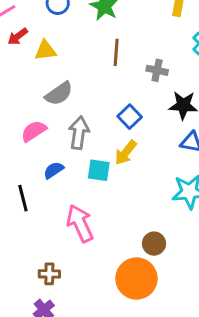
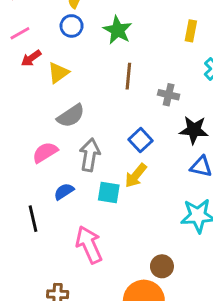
yellow triangle: (45, 50) -> (58, 73), turned -30

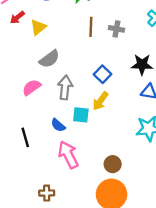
gray cross: (169, 95) -> (116, 29), moved
blue semicircle: (64, 192) -> (58, 125), moved, turned -104
brown circle: (162, 266) -> (113, 164), moved

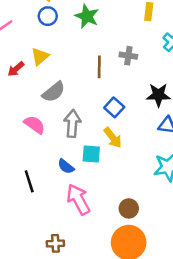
red arrow: (17, 17) -> (16, 69), moved
brown line: (91, 27) -> (99, 67), moved
pink semicircle: (32, 87) -> (35, 125), turned 72
yellow arrow: (100, 101) -> (113, 138), turned -72

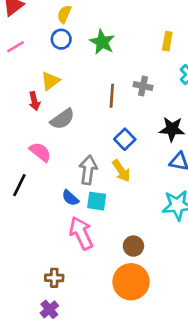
red arrow: (16, 69) -> (34, 101), moved, turned -66
gray arrow: (72, 124) -> (88, 170), moved
cyan square: (91, 154) -> (97, 201), moved
black line: (29, 181) -> (19, 185), moved, turned 40

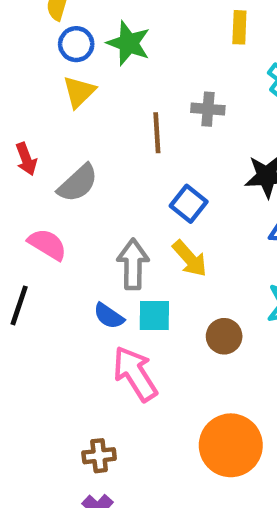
blue circle: (61, 39) -> (76, 44), moved
yellow triangle: (50, 81) -> (79, 92), moved
brown circle: (133, 246) -> (224, 336), moved

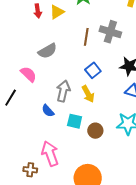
gray cross: (208, 109) -> (110, 32), size x1.5
red arrow: (26, 159) -> (38, 11), moved
cyan square: (154, 315) -> (75, 121), moved
pink arrow: (135, 374) -> (50, 154), moved

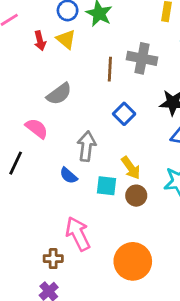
yellow triangle: (57, 12) -> (66, 39), turned -42
yellow arrow: (88, 94) -> (131, 168), moved

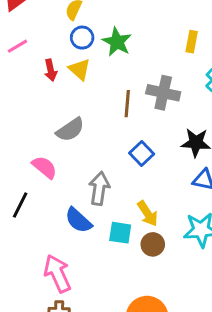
blue semicircle: (69, 176) -> (78, 220), size x1.4
pink arrow: (78, 234) -> (57, 273), moved

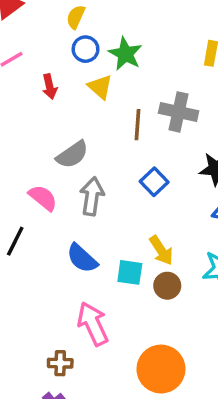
yellow triangle: (80, 69) -> (100, 87), moved
gray arrow: (99, 188) -> (92, 196), moved
pink arrow: (57, 273) -> (93, 324), moved

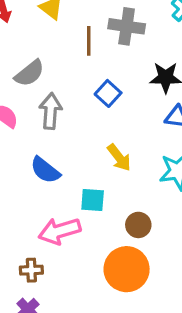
cyan square: (130, 272) -> (93, 200), moved
brown circle: (167, 286) -> (138, 225), moved
pink arrow: (93, 324) -> (60, 231), turned -78

